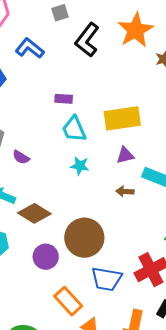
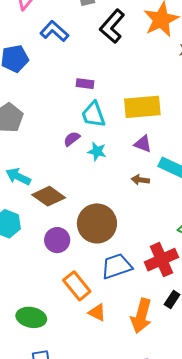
purple triangle: (125, 155) -> (143, 144), turned 30
purple semicircle: (21, 157) -> (72, 139), moved, turned 108
blue trapezoid: (107, 279) -> (117, 266), turned 148

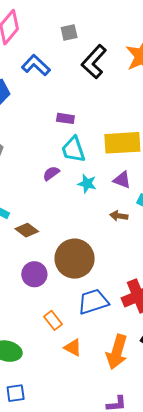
cyan star: (97, 151) -> (87, 184), moved
brown diamond: (49, 196) -> (27, 230), size x0.7
orange rectangle: (77, 286) -> (53, 320), size x0.7

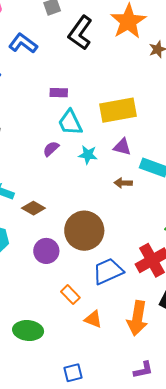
blue square: (16, 393) -> (73, 373), moved

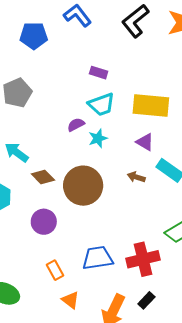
cyan trapezoid: (70, 123) -> (101, 104), turned -100
cyan star: (88, 155) -> (98, 138), moved, turned 30
brown circle: (84, 231) -> (83, 186), moved

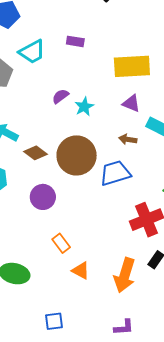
cyan trapezoid: (101, 104) -> (32, 52), moved
blue trapezoid: (98, 258) -> (115, 173), moved

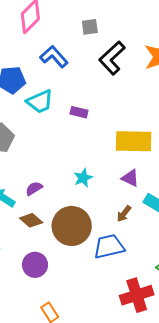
cyan trapezoid: (32, 52) -> (40, 102), moved
purple semicircle: (60, 96) -> (34, 188), moved
brown arrow: (128, 139) -> (124, 214), turned -66

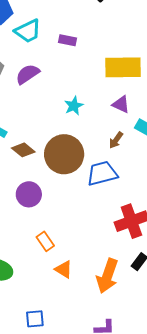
purple semicircle: (34, 188) -> (28, 74), moved, size x1.4

